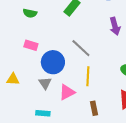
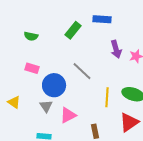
yellow line: (88, 76) -> (107, 97), moved
yellow triangle: (13, 79) -> (14, 102), turned 32

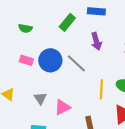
purple arrow: (116, 49) -> (96, 41), moved
blue circle: (54, 85) -> (50, 60), moved

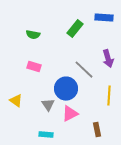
purple arrow: (96, 41) -> (108, 59), moved
blue circle: (50, 60) -> (66, 89), moved

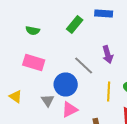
pink rectangle: (34, 67) -> (34, 62), size x1.5

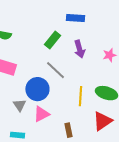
green rectangle: (75, 24) -> (52, 40), moved
purple arrow: (108, 54) -> (79, 49), moved

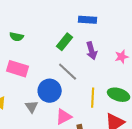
pink triangle: (41, 114) -> (64, 117), moved

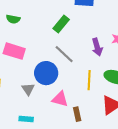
purple arrow: (92, 51) -> (97, 47), moved
pink triangle: (64, 117) -> (60, 99), turned 42

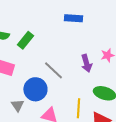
green rectangle: (61, 24) -> (25, 40), moved
yellow line: (89, 80) -> (78, 108), moved

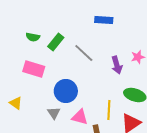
gray line: (53, 70) -> (84, 53), moved
gray triangle: (17, 105) -> (54, 113), moved

